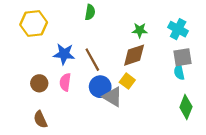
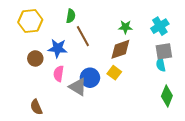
green semicircle: (90, 12) -> (71, 16), moved
cyan cross: (178, 29) -> (160, 26), turned 30
brown line: (92, 60) -> (83, 36), moved
brown circle: (39, 83) -> (35, 58), moved
gray triangle: (113, 97) -> (78, 87), moved

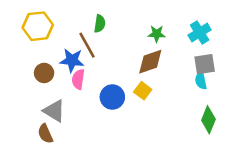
green semicircle: (71, 16) -> (100, 24), moved
brown line: (83, 36) -> (87, 45), moved
pink semicircle: (59, 74) -> (78, 79), moved
gray triangle: (78, 87) -> (54, 111), moved

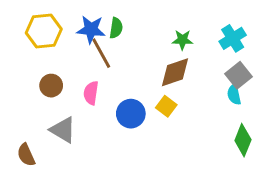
blue star: (72, 60) -> (91, 29), moved
gray square: (205, 64) -> (239, 75), turned -30
brown semicircle: (45, 134) -> (26, 155), moved

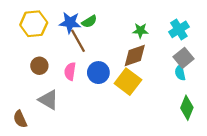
green semicircle: (116, 28) -> (89, 21), turned 49
yellow square: (166, 106) -> (128, 82), size x1.6
blue circle: (131, 114) -> (98, 73), moved

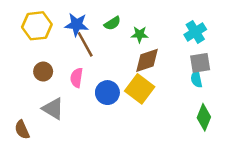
green semicircle: (89, 21) -> (112, 23), moved
green star: (140, 31) -> (140, 34), moved
gray square: (184, 58) -> (200, 63), turned 30
blue circle: (98, 73) -> (107, 93), moved

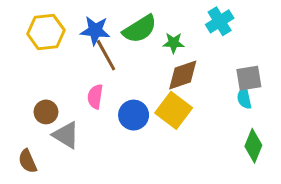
green semicircle: (112, 23) -> (140, 29), size x1.6
cyan cross: (195, 32) -> (220, 21), moved
brown circle: (43, 72) -> (46, 112), moved

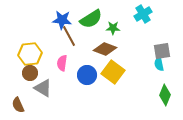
yellow hexagon: (46, 32) -> (30, 54), moved
brown diamond: (183, 75) -> (105, 49), moved, turned 40

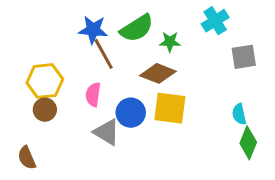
gray square: (162, 51) -> (244, 57), moved
cyan semicircle: (159, 64) -> (239, 114), moved
yellow square: (113, 72) -> (170, 108), turned -30
gray triangle: (43, 88) -> (107, 132), moved

